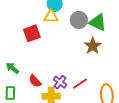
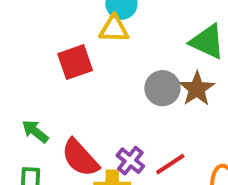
gray circle: (79, 20) -> (162, 88), moved
red semicircle: (35, 81) -> (80, 158), size x1.5

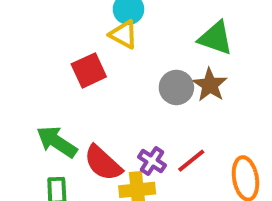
yellow triangle: (114, 29) -> (124, 34), turned 32
green arrow: (35, 131) -> (57, 142), size x1.5

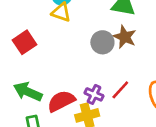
red square: (89, 70) -> (24, 42), moved
red semicircle: (103, 163) -> (61, 101), turned 120

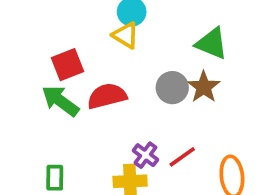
green arrow: (28, 92) -> (60, 101), moved
red semicircle: (61, 101) -> (107, 96), moved

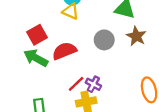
brown star: (204, 87) -> (136, 36), moved
red line: (182, 157) -> (76, 84), moved

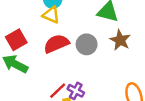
red semicircle: (64, 51) -> (56, 44), moved

